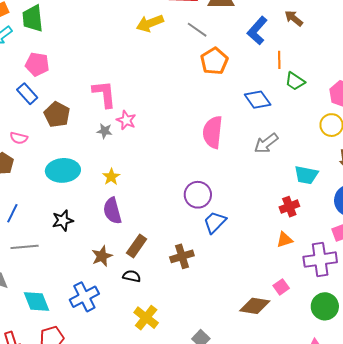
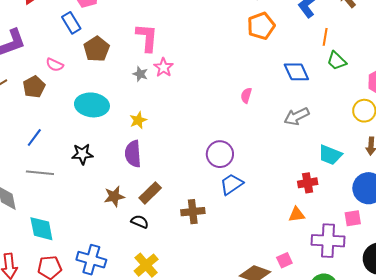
pink semicircle: (213, 132) -> (246, 95), size x0.5
blue cross: (84, 297) -> (91, 260), moved, turned 32

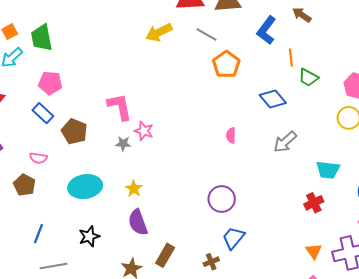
blue trapezoid: (231, 184) -> (233, 238), moved
brown cross: (193, 212) -> (211, 262), size x0.7
orange triangle: (297, 215) -> (314, 251), moved, turned -42

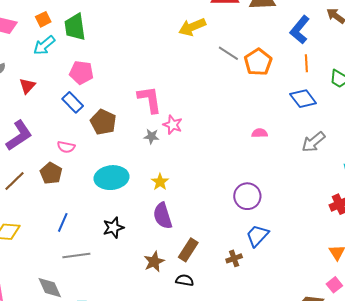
gray line: (206, 35) -> (228, 53), moved
orange line: (291, 57) -> (306, 63), moved
pink semicircle: (231, 135) -> (260, 133), turned 84

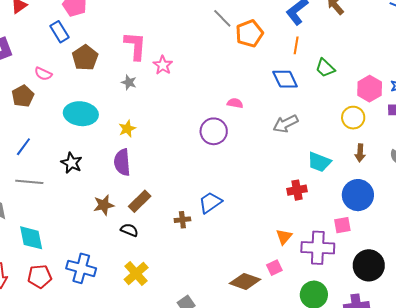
pink star: (173, 125) -> (163, 65), moved
purple circle: (247, 196) -> (214, 131), moved
black star: (113, 228) -> (72, 163), turned 30

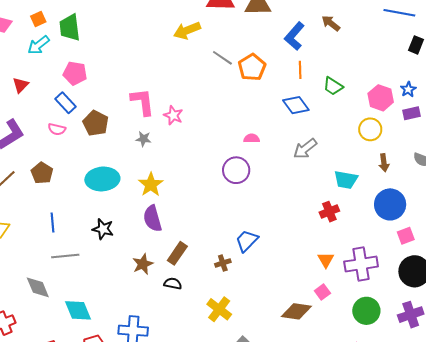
pink semicircle: (43, 74) -> (57, 129), moved
yellow star: (127, 129) -> (151, 185), size x1.4
blue line: (23, 147) -> (53, 223), turned -30
pink square: (342, 225) -> (406, 236), moved
yellow cross: (136, 273) -> (219, 309), moved

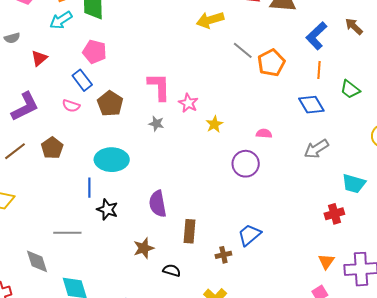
yellow star: (151, 185) -> (214, 124), moved, size x0.7
blue line: (53, 223) -> (89, 188), moved
brown rectangle: (177, 253) -> (189, 231), moved, turned -35

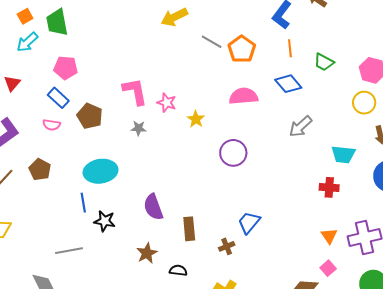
pink semicircle: (264, 134) -> (243, 96), moved, size x1.8
red cross: (334, 214) -> (329, 187), turned 30

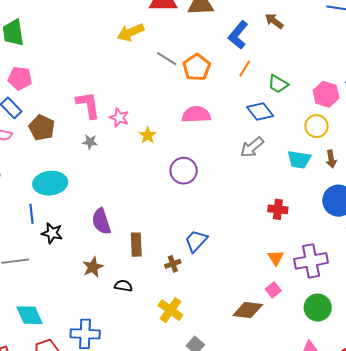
orange line: (290, 48) -> (245, 69), turned 36
blue diamond: (288, 84) -> (260, 111), moved
cyan trapezoid: (343, 154) -> (299, 160), moved

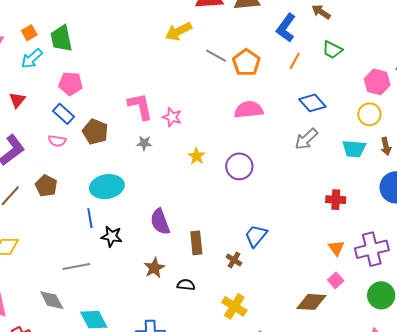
green trapezoid: (278, 84) -> (332, 50), moved
yellow star: (148, 135) -> (197, 156), moved
brown cross: (173, 264) -> (234, 260), turned -35

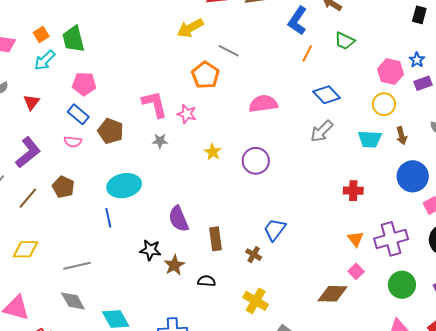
orange pentagon: (246, 63) -> (205, 75), moved
black star: (112, 236) -> (150, 250), moved
gray line: (76, 266) -> (77, 266), moved

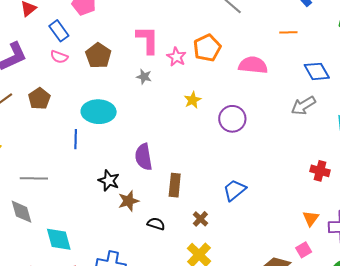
orange line: (307, 53) -> (288, 32), moved, turned 48
orange pentagon: (205, 75) -> (207, 48), moved
blue rectangle: (78, 114) -> (59, 31), moved
brown cross: (254, 255) -> (200, 219), moved

